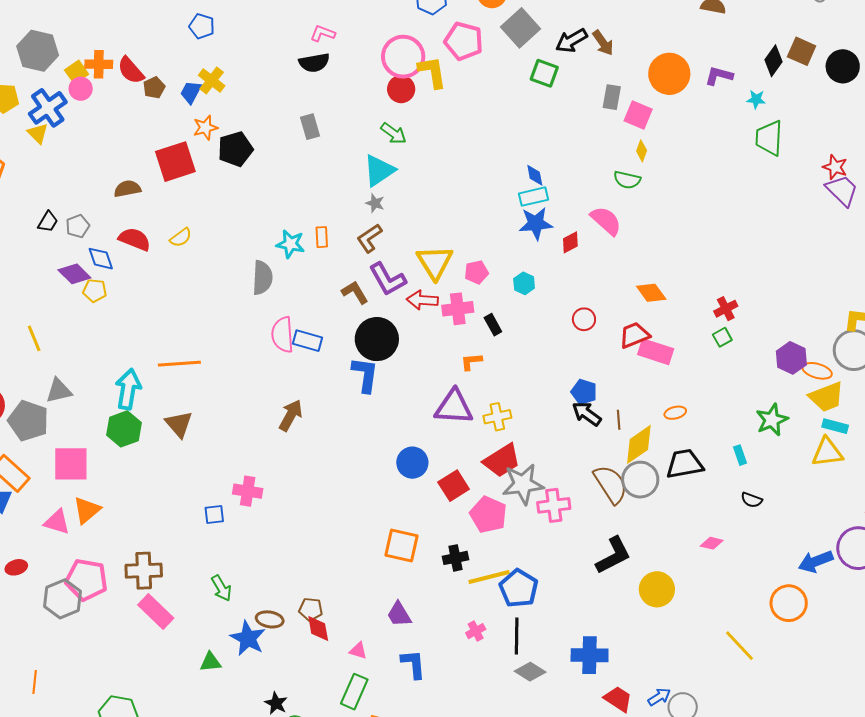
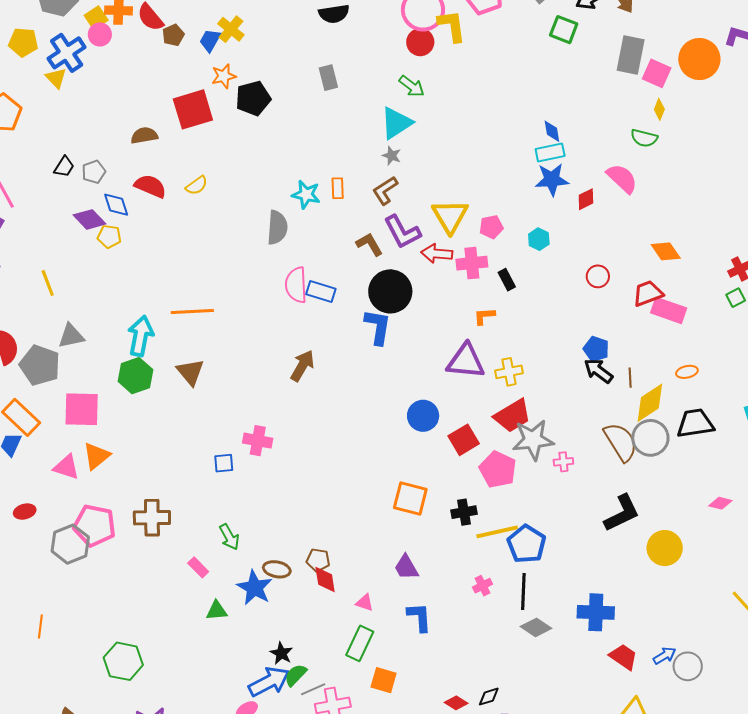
orange circle: (669, 74) -> (699, 59), moved
gray rectangle: (612, 97) -> (631, 55), size x1.5
pink cross: (554, 505) -> (563, 462), size x0.6
pink rectangle: (156, 611) -> (198, 567), moved, size x0.6

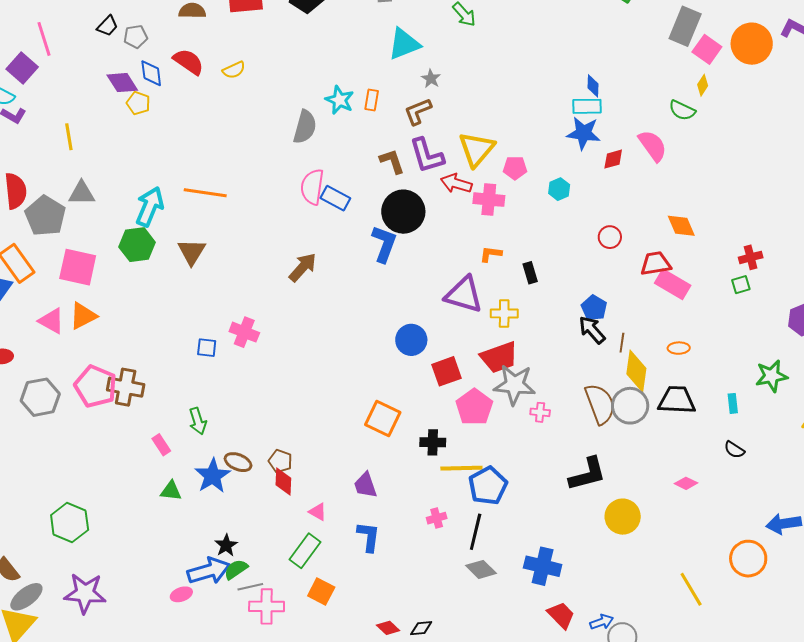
cyan triangle: (396, 123) -> (404, 44), moved
black rectangle: (507, 280) -> (530, 273), moved
yellow diamond: (650, 403) -> (636, 371), turned -60
pink pentagon: (94, 526) -> (96, 386), moved

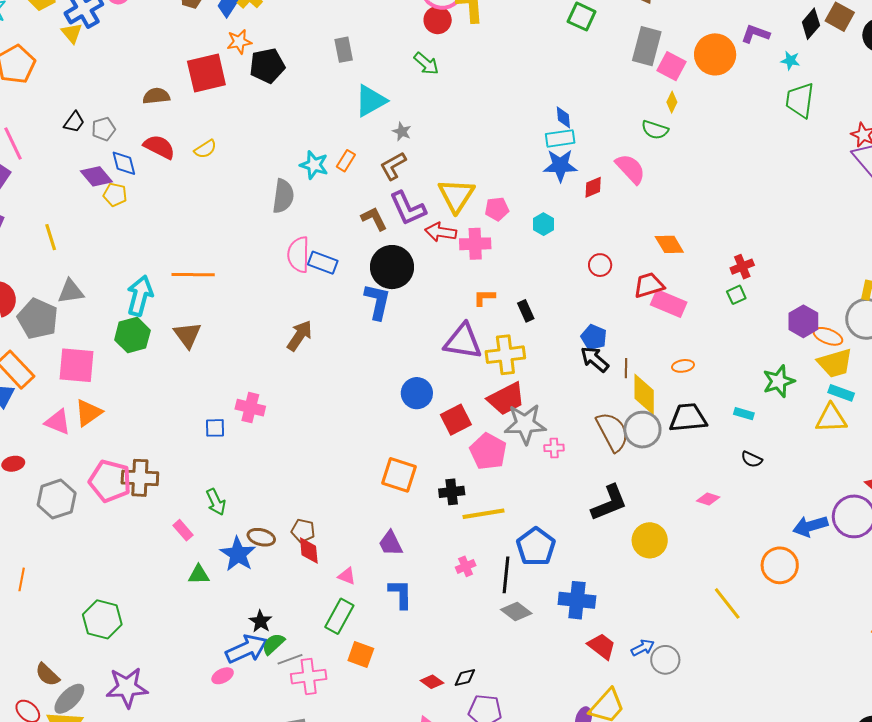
orange rectangle: (372, 100) -> (346, 161), turned 30
yellow cross: (504, 313) -> (505, 355), size x1.4
cyan rectangle: (733, 403) -> (744, 414), turned -60
blue pentagon: (488, 486) -> (536, 547), moved

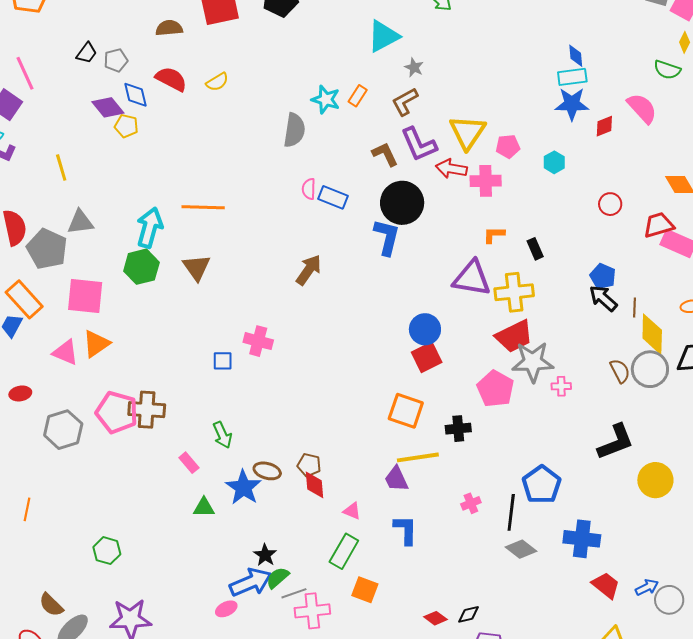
pink semicircle: (298, 255) -> (309, 189), size x0.6
red square: (456, 420) -> (427, 357), moved
brown semicircle: (612, 432) -> (620, 371), size x0.6
yellow line: (484, 514) -> (418, 457), moved
green hexagon: (102, 619) -> (107, 551), size x0.7

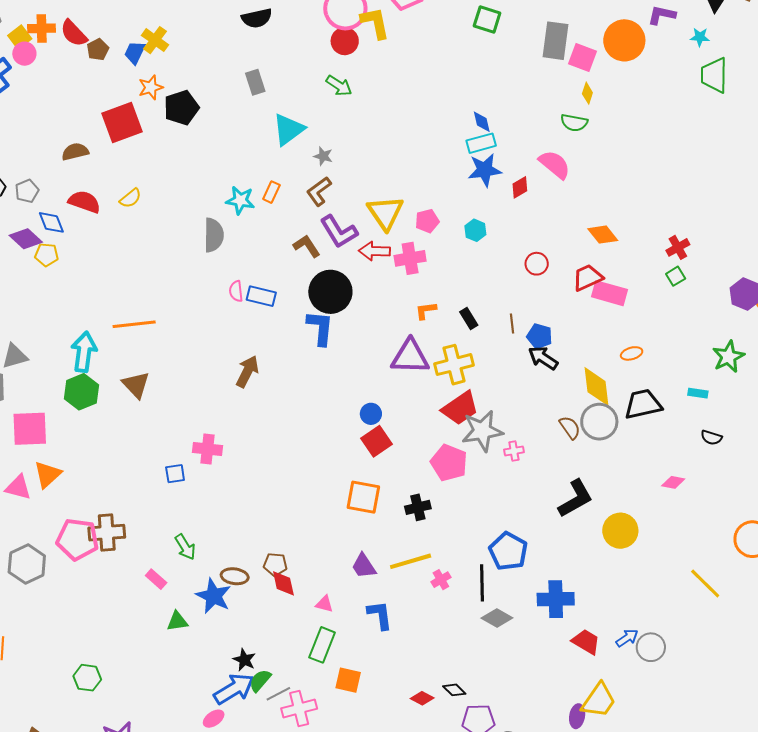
brown line: (635, 308) -> (512, 324), moved
blue circle: (425, 329) -> (371, 414), size x0.7
yellow line: (418, 457) -> (411, 561), moved
black diamond: (468, 614) -> (454, 690), turned 65

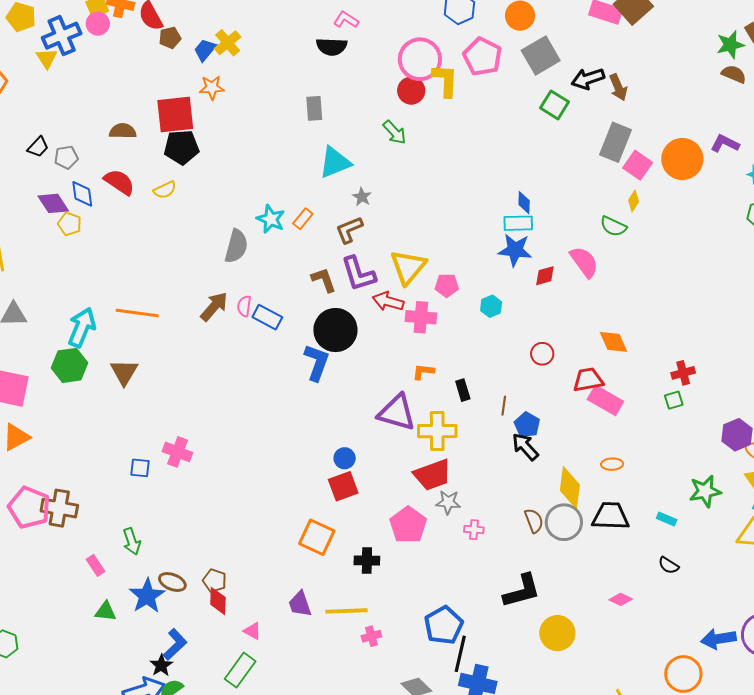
black pentagon: (181, 108) -> (182, 147), moved
brown arrow: (247, 371) -> (214, 307), moved
gray star: (482, 431) -> (448, 502), size x0.6
black line: (482, 583) -> (460, 654), moved
blue L-shape: (380, 615) -> (175, 644), moved, turned 40

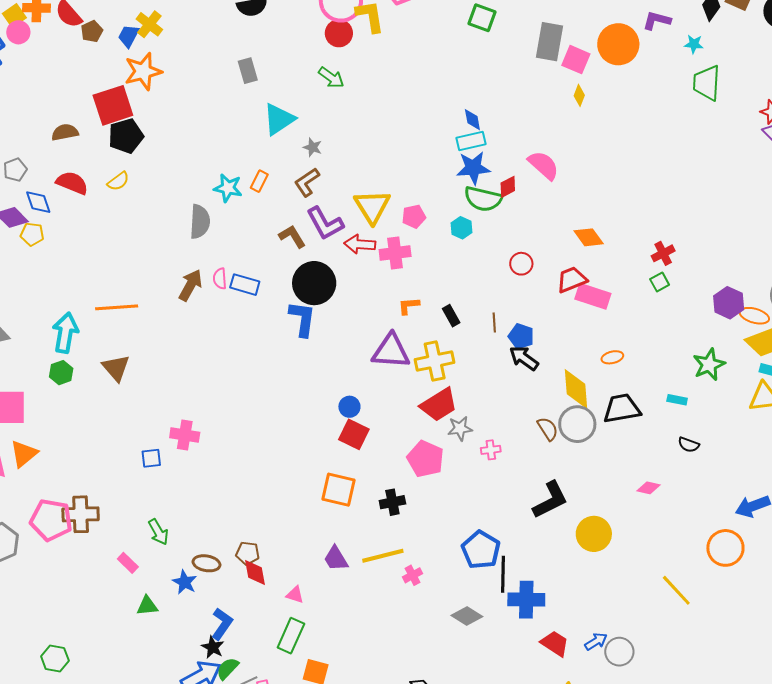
orange star: (212, 88) -> (143, 71), size x1.5
green semicircle: (613, 226) -> (483, 199), moved, size x1.4
green hexagon: (69, 365) -> (61, 373), size x0.7
red square: (343, 486) -> (354, 434), turned -32
blue star: (147, 596) -> (185, 582), size x0.7

